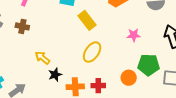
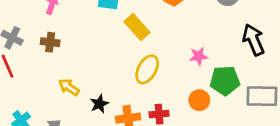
pink star: (134, 35) -> (199, 56), moved
yellow arrow: (42, 58) -> (69, 87), moved

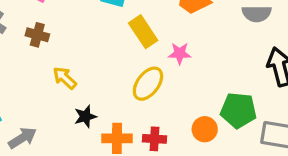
pink star: (199, 56) -> (180, 53), moved
yellow arrow: (69, 87) -> (65, 78), moved

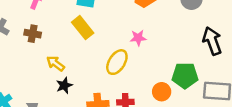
yellow rectangle: (143, 32) -> (83, 28), moved
black star: (85, 116) -> (64, 85), moved

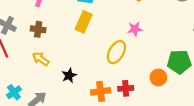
yellow rectangle: (83, 28) -> (84, 22), turned 65
yellow arrow: (56, 63) -> (41, 59), moved

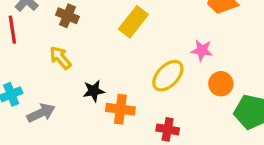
orange circle: (158, 77) -> (221, 84), moved
orange cross: (101, 91) -> (120, 109), moved

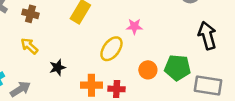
orange circle: (221, 84) -> (148, 70), moved
orange cross: (120, 109) -> (91, 85), moved

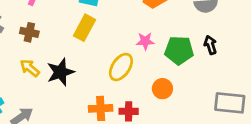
black arrow: (207, 36) -> (210, 45), moved, size x0.6
black star: (57, 67) -> (60, 72), moved, size x1.5
green pentagon: (178, 68) -> (179, 50), moved

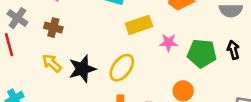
yellow rectangle: (85, 28) -> (139, 25), moved, turned 40
yellow ellipse: (121, 67) -> (122, 68), moved

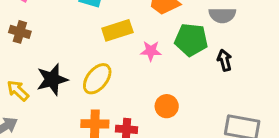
green pentagon: (202, 53) -> (191, 40), moved
yellow arrow: (52, 63) -> (18, 91), moved

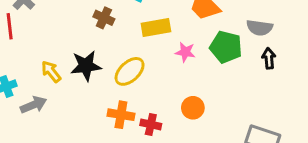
brown cross: (20, 32) -> (104, 18), moved
black arrow: (225, 60) -> (269, 58), moved

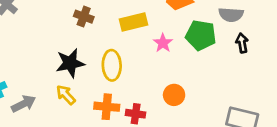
pink star: (185, 52) -> (163, 43), turned 30
yellow ellipse: (130, 71) -> (112, 65), turned -44
yellow arrow: (51, 72) -> (66, 95), moved

